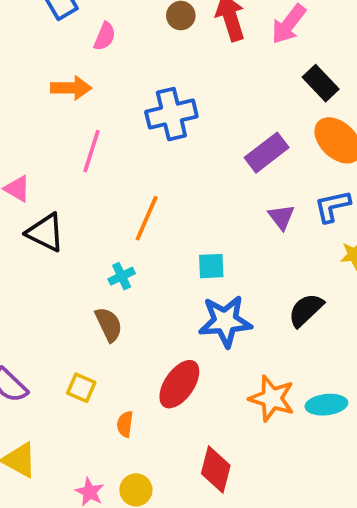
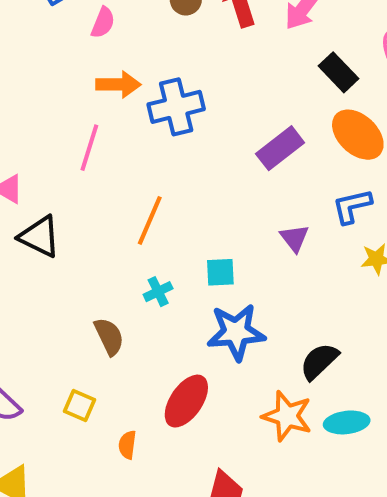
orange arrow: (71, 88) -> (118, 84), moved
purple triangle: (281, 217) -> (294, 238), moved
cyan cross: (122, 276) -> (158, 292), moved
black semicircle: (306, 310) -> (319, 361), moved

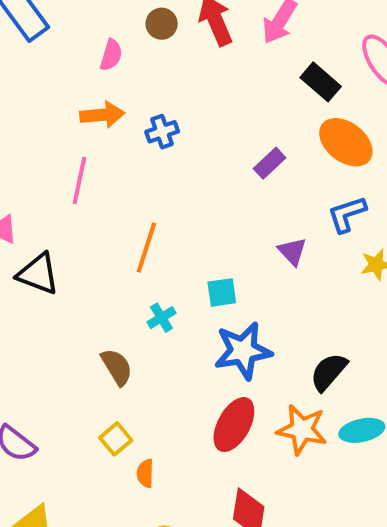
pink semicircle: (103, 23) -> (111, 55), moved
blue cross: (176, 107) -> (162, 132), size x0.6
purple rectangle: (280, 148) -> (270, 163), size x0.7
red ellipse: (186, 401) -> (234, 425), moved
yellow square: (79, 405) -> (116, 439), moved, turned 32

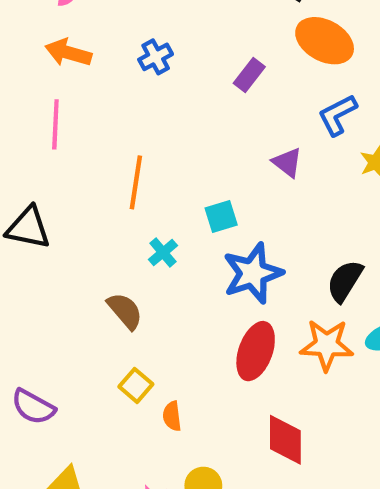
orange arrow: (102, 115) -> (68, 53), turned -150
blue cross: (162, 132) -> (156, 57), moved

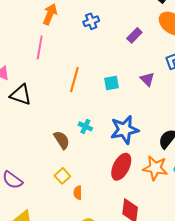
orange arrow: (68, 53) -> (50, 14), turned 90
cyan square: (221, 216) -> (111, 83), moved
cyan cross: (163, 252) -> (85, 126), moved, turned -32

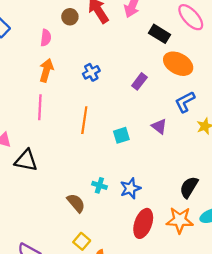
orange line: (74, 80) -> (84, 120), moved
blue star: (124, 130) -> (130, 188), moved, size x0.7

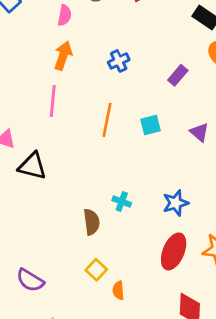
cyan square: (121, 135) -> (150, 125), moved
blue star: (130, 188) -> (176, 203), moved
brown semicircle: (76, 203) -> (92, 222), turned 30

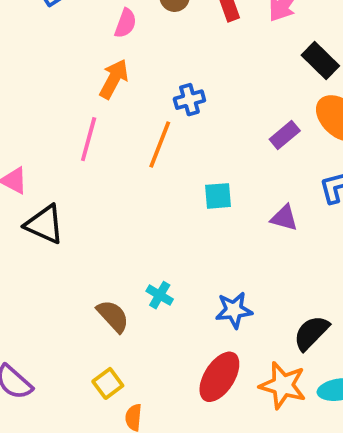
purple rectangle: (178, 75) -> (285, 135), moved
orange line: (107, 120) -> (160, 144), moved
purple triangle: (199, 132) -> (284, 218), turned -35
brown semicircle: (92, 222) -> (113, 316), turned -45

